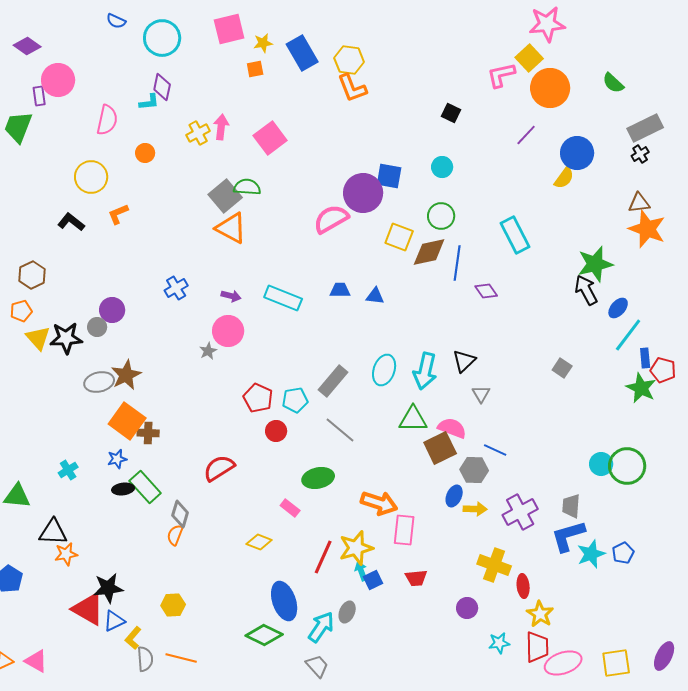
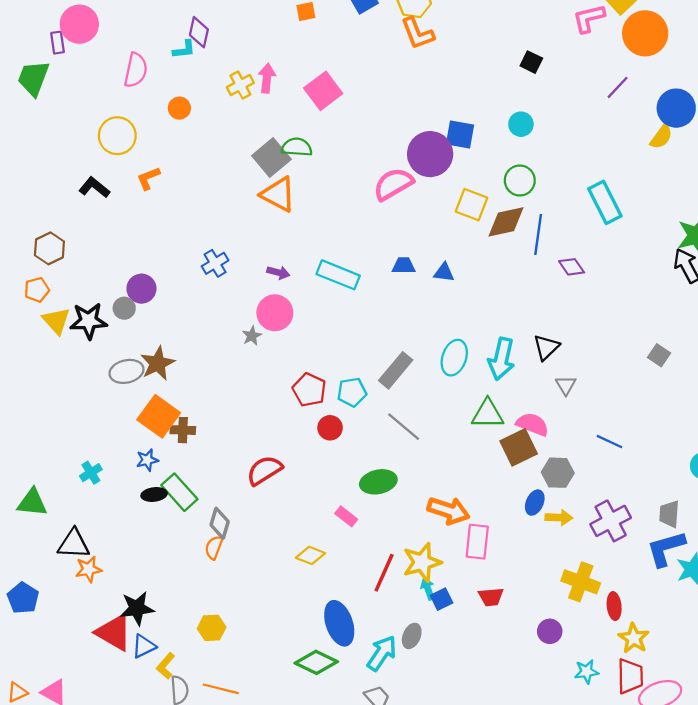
blue line: (495, 450) -> (609, 442), moved

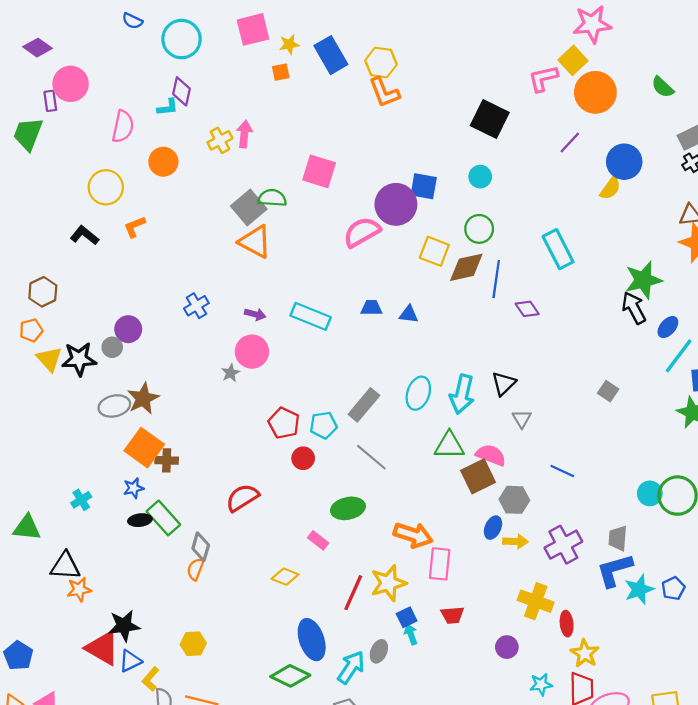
black square: (531, 62) -> (490, 119), size x1.8
pink square: (323, 91) -> (319, 171), moved, turned -36
orange circle: (179, 108) -> (163, 162), size x1.4
cyan arrow: (428, 589) -> (411, 634), moved
blue pentagon: (23, 598) -> (18, 656), moved

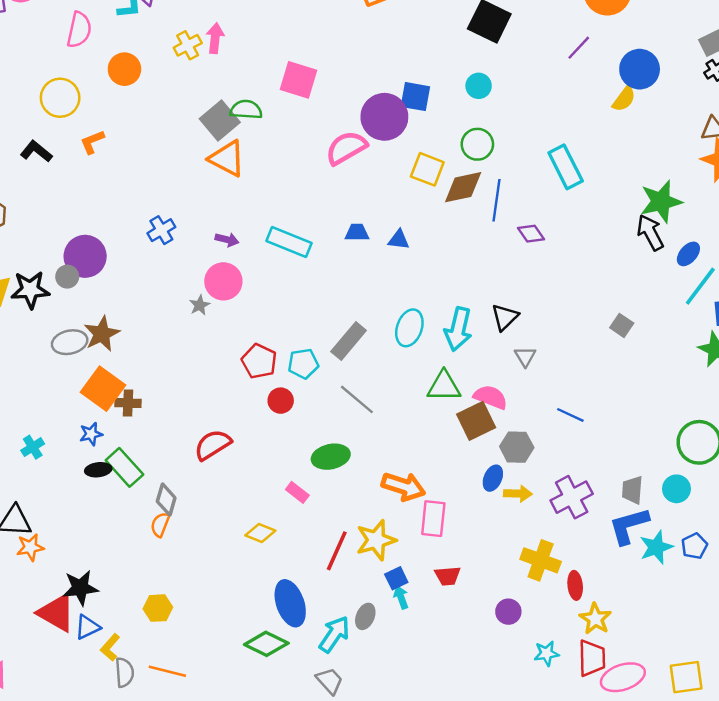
purple circle: (128, 329) -> (85, 256), size x1.4
cyan circle: (650, 493) -> (676, 489), moved

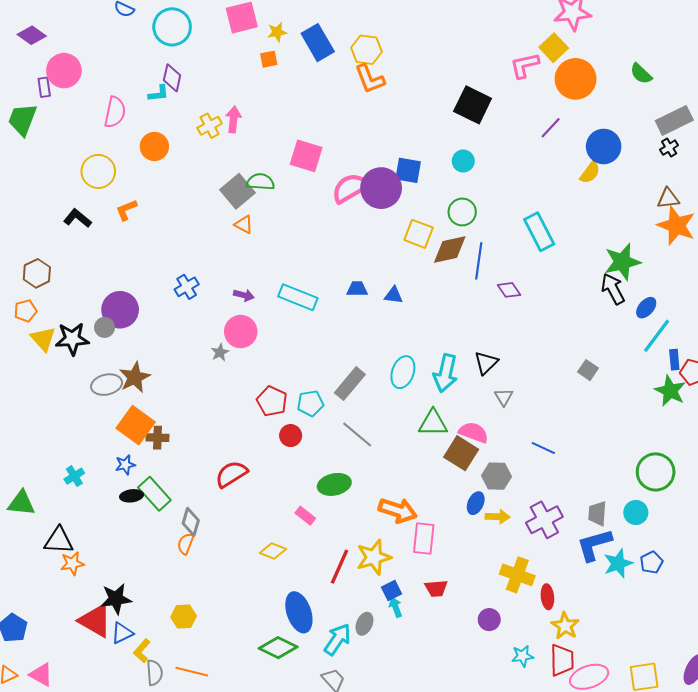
pink semicircle: (346, 148) -> (350, 188), moved
orange triangle: (227, 159) -> (244, 224), size x0.6
brown square: (476, 421) -> (461, 453), turned -32

